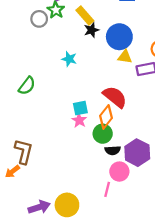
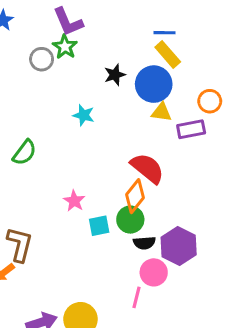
yellow rectangle: (85, 16) -> (168, 54), moved
cyan square: (80, 108) -> (99, 226), moved
pink star: (79, 120) -> (74, 201), moved

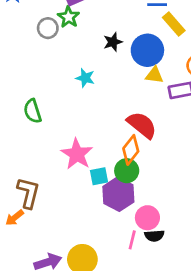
yellow rectangle: (168, 54) -> (174, 24), moved
green semicircle: (24, 153) -> (33, 111), turned 125
pink star: (74, 201) -> (77, 154), size x1.6
black semicircle: (144, 243) -> (154, 236), moved
purple hexagon: (179, 246) -> (118, 194), moved

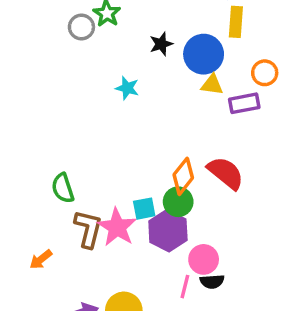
yellow rectangle: (174, 24) -> (236, 22), turned 45
green semicircle: (33, 111) -> (63, 188), moved
red semicircle: (142, 125) -> (226, 173), moved
pink star: (77, 154) -> (117, 227), moved
brown L-shape: (28, 193) -> (88, 229), moved

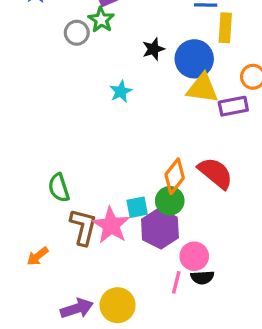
yellow triangle: (212, 85) -> (202, 88), size x1.5
cyan star: (127, 88) -> (121, 91), turned 30

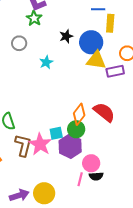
gray circle: (77, 33) -> (19, 43), moved

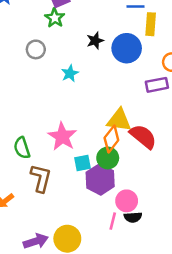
yellow triangle: (96, 60) -> (119, 120), moved
pink star: (40, 144) -> (62, 137), moved

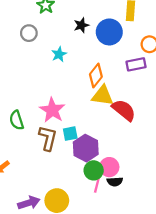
orange diamond: (111, 139) -> (96, 76), moved
green circle: (108, 158) -> (94, 170), moved
brown L-shape: (41, 178) -> (48, 138), moved

